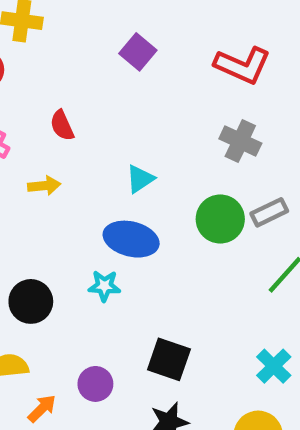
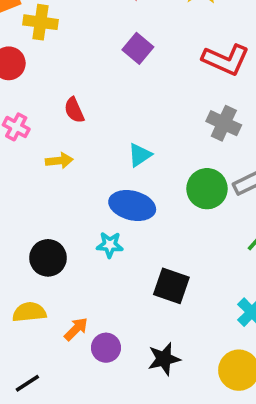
black square: (169, 359) -> (171, 286), moved
purple circle: (95, 384) -> (106, 348), moved
orange arrow: (42, 408) -> (76, 329), moved

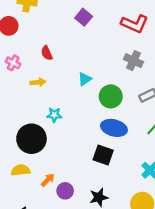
green circle: (207, 189) -> (111, 96), moved
blue ellipse: (132, 205) -> (114, 128), moved
cyan star: (110, 245) -> (54, 115), moved
black circle: (48, 258) -> (31, 139), size x1.4

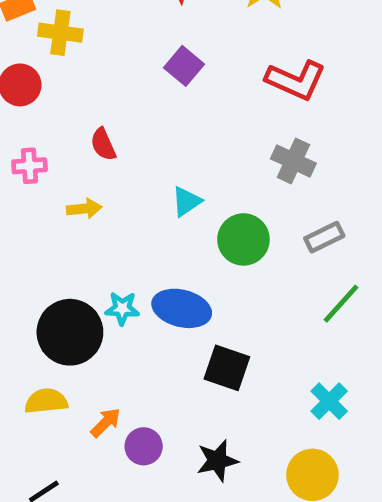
pink cross: (13, 63) -> (29, 166), turned -32
cyan star: (54, 115) -> (122, 308), moved
blue ellipse: (114, 128) -> (182, 308), moved

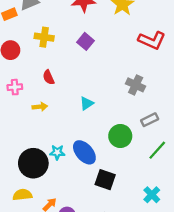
yellow cross: (60, 33) -> (44, 37), moved
red L-shape: (296, 80) -> (152, 40), moved
green circle: (243, 239) -> (120, 136), moved
blue ellipse: (182, 308) -> (84, 152), turned 35

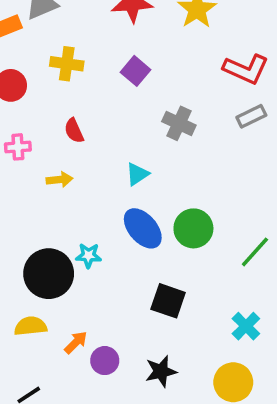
gray cross: (136, 85) -> (179, 123), moved
gray rectangle: (150, 120) -> (251, 116), moved
blue ellipse: (84, 152) -> (143, 228), moved

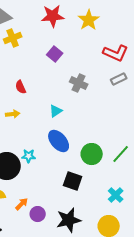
yellow cross: (67, 64) -> (13, 38), moved, turned -30
green circle: (193, 228) -> (92, 154), moved
black star: (161, 371) -> (69, 220), size x1.4

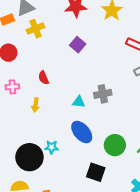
gray cross: (79, 83) -> (103, 94), moved, turned -36
cyan triangle: (56, 111) -> (79, 102), turned 40
yellow arrow: (13, 114) -> (35, 105), turned 104

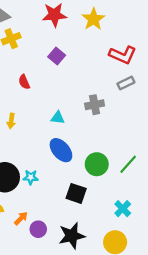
red semicircle: (44, 78) -> (24, 82), moved
gray cross: (103, 94) -> (95, 105), moved
cyan star: (52, 147) -> (31, 177), moved

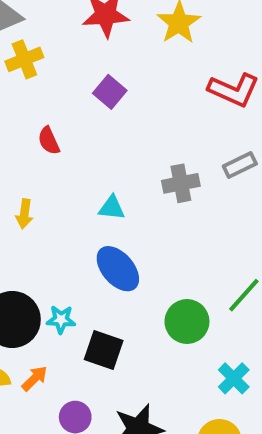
gray rectangle: (126, 83) -> (240, 165), moved
green circle: (97, 164) -> (187, 322), moved
black square: (76, 193) -> (104, 350), moved
orange arrow: (21, 218) -> (35, 378), moved

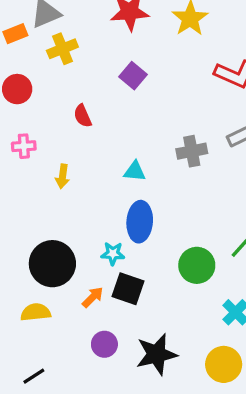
blue ellipse: (118, 269) -> (140, 222), turned 45
cyan star: (61, 319) -> (113, 254), moved
orange arrow: (35, 378) -> (93, 297), moved

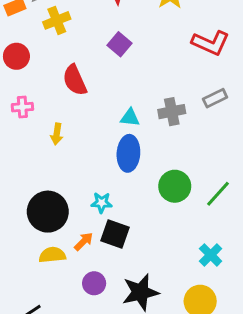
red semicircle: (83, 116) -> (75, 80), size x1.5
cyan triangle: (135, 171) -> (130, 118), moved
blue ellipse: (140, 222) -> (128, 153), moved
green circle: (197, 265) -> (175, 186), moved
yellow semicircle: (36, 312) -> (52, 255), moved

